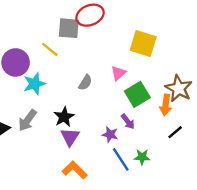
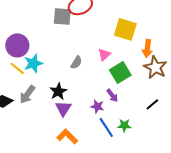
yellow line: (50, 49) -> (17, 68), moved
orange arrow: (166, 105) -> (147, 48), moved

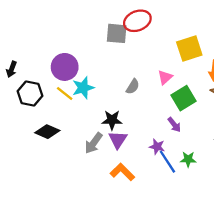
yellow square: (125, 29) -> (189, 48), turned -35
black star: (58, 91) -> (112, 120), turned 30
gray arrow: (27, 94) -> (94, 143), moved
purple star: (97, 106) -> (157, 147), moved

